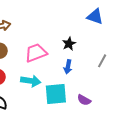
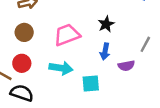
cyan square: (56, 94) -> (91, 84), size x0.7
purple semicircle: (84, 100) -> (126, 66), moved, turned -40

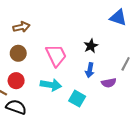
pink trapezoid: (67, 35) -> (56, 55), turned 85
cyan square: (91, 84) -> (77, 99), turned 35

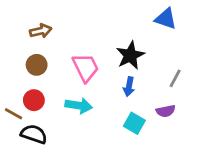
black star: (91, 46) -> (130, 55), size x1.5
purple semicircle: (109, 83) -> (166, 111), moved
cyan square: (77, 99) -> (134, 123), moved

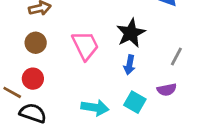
cyan arrow: (79, 106) -> (95, 108), moved

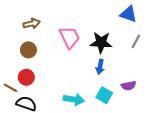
black star: (131, 33) -> (101, 43), turned 30
pink trapezoid: (85, 46) -> (70, 37), moved
gray line: (176, 57) -> (136, 41), moved

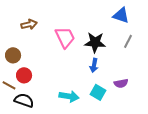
brown circle: (28, 50) -> (13, 55), moved

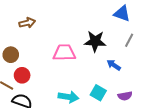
pink trapezoid: (65, 37) -> (64, 53), moved, turned -65
blue arrow: (94, 65) -> (114, 65), moved, turned 112
purple semicircle: (121, 83) -> (125, 96), moved

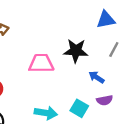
blue triangle: (122, 14) -> (106, 20), turned -30
purple semicircle: (125, 96) -> (105, 100), moved

